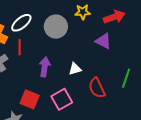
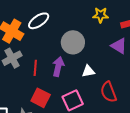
gray circle: (56, 27) -> (73, 42), moved
red line: (20, 47) -> (35, 68), moved

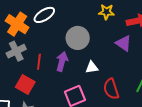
red square: (41, 98) -> (25, 84), moved

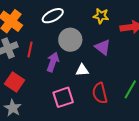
white ellipse: (44, 15) -> (53, 16), moved
purple triangle: (124, 43) -> (103, 47), moved
red line: (39, 62) -> (30, 49), moved

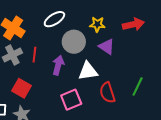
yellow star: (101, 16) -> (97, 24), moved
white triangle: (82, 70) -> (88, 71), size x1.5

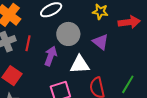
yellow star: (97, 24) -> (100, 12), moved

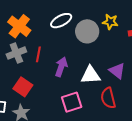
gray circle: (68, 34) -> (87, 31), moved
purple triangle: (101, 42) -> (117, 71), moved

